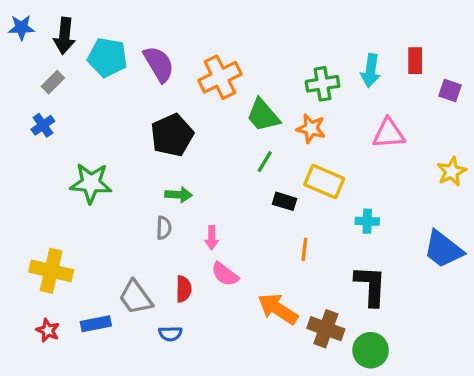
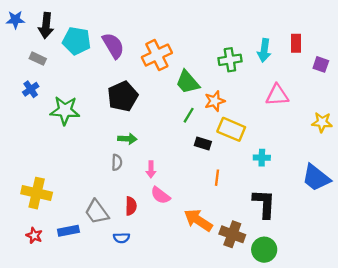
gray rectangle: (53, 82) -> (38, 59), turned 70
orange star: (311, 129) -> (215, 101), moved, turned -30
yellow star: (452, 172) -> (322, 122), turned 30
green star: (91, 183) -> (65, 110), moved

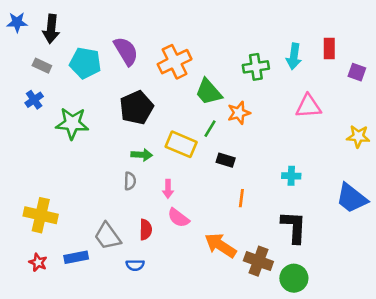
cyan pentagon: (77, 41) -> (85, 63), moved
yellow rectangle: (231, 129) -> (181, 144), moved

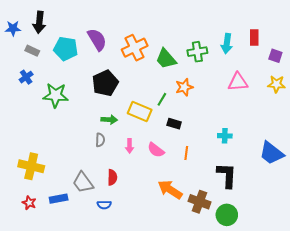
blue star: (17, 22) -> (13, 28), moved
green trapezoid: (209, 92) -> (166, 59), moved
yellow star: (358, 136) -> (276, 84), moved
pink semicircle: (178, 218) -> (156, 150), moved

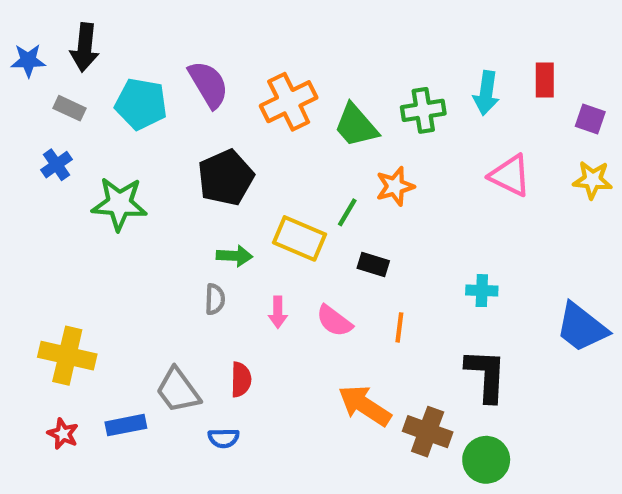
pink triangle: (238, 82) -> (510, 175), turned 30

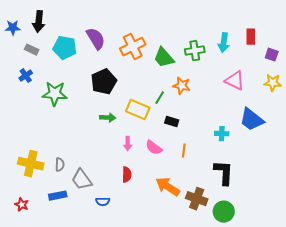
orange star: (395, 186) -> (182, 86), turned 30
gray semicircle: (215, 299) -> (60, 165), moved
blue trapezoid: (582, 327) -> (252, 120), moved
red semicircle: (241, 380) -> (127, 175), moved
red star: (63, 434) -> (22, 205), moved

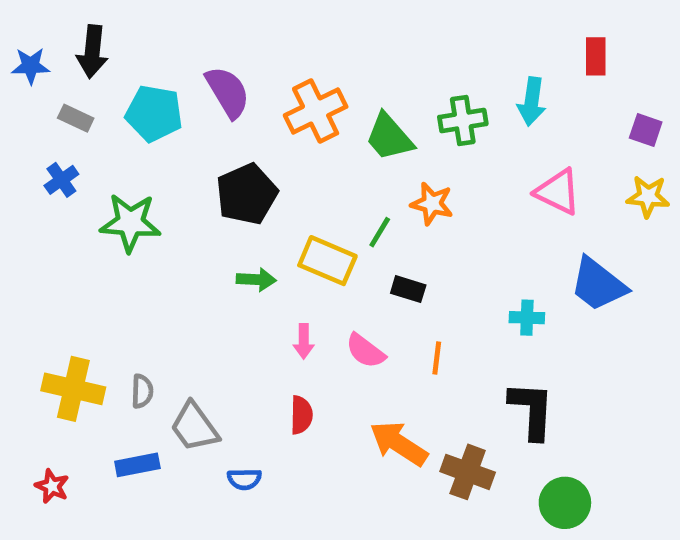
red rectangle: (251, 37) -> (596, 56), moved
green circle: (224, 212) -> (565, 503), moved

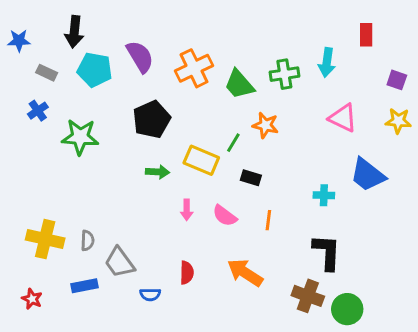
black arrow: (92, 52) -> (74, 32), moved
red semicircle: (301, 415) -> (187, 273), moved
brown cross: (468, 472) -> (308, 296), moved

